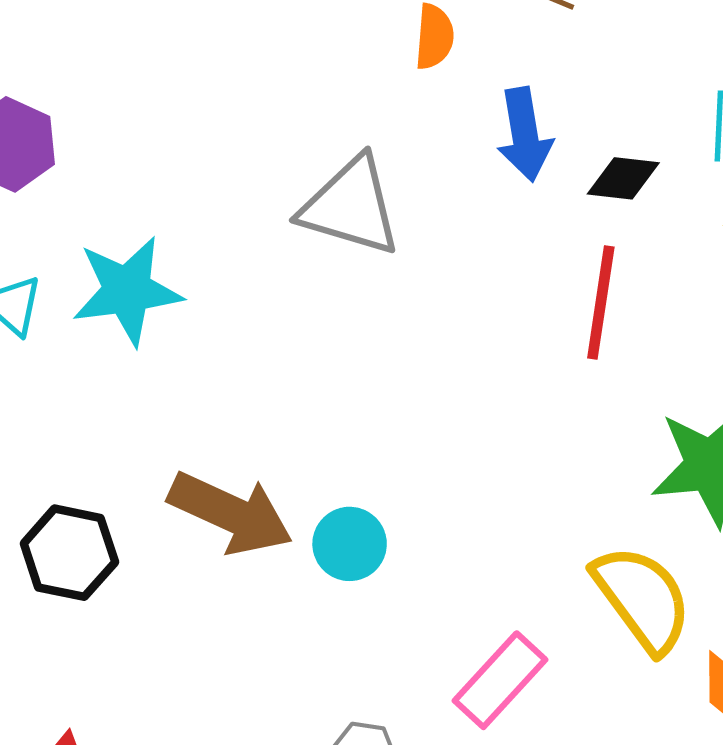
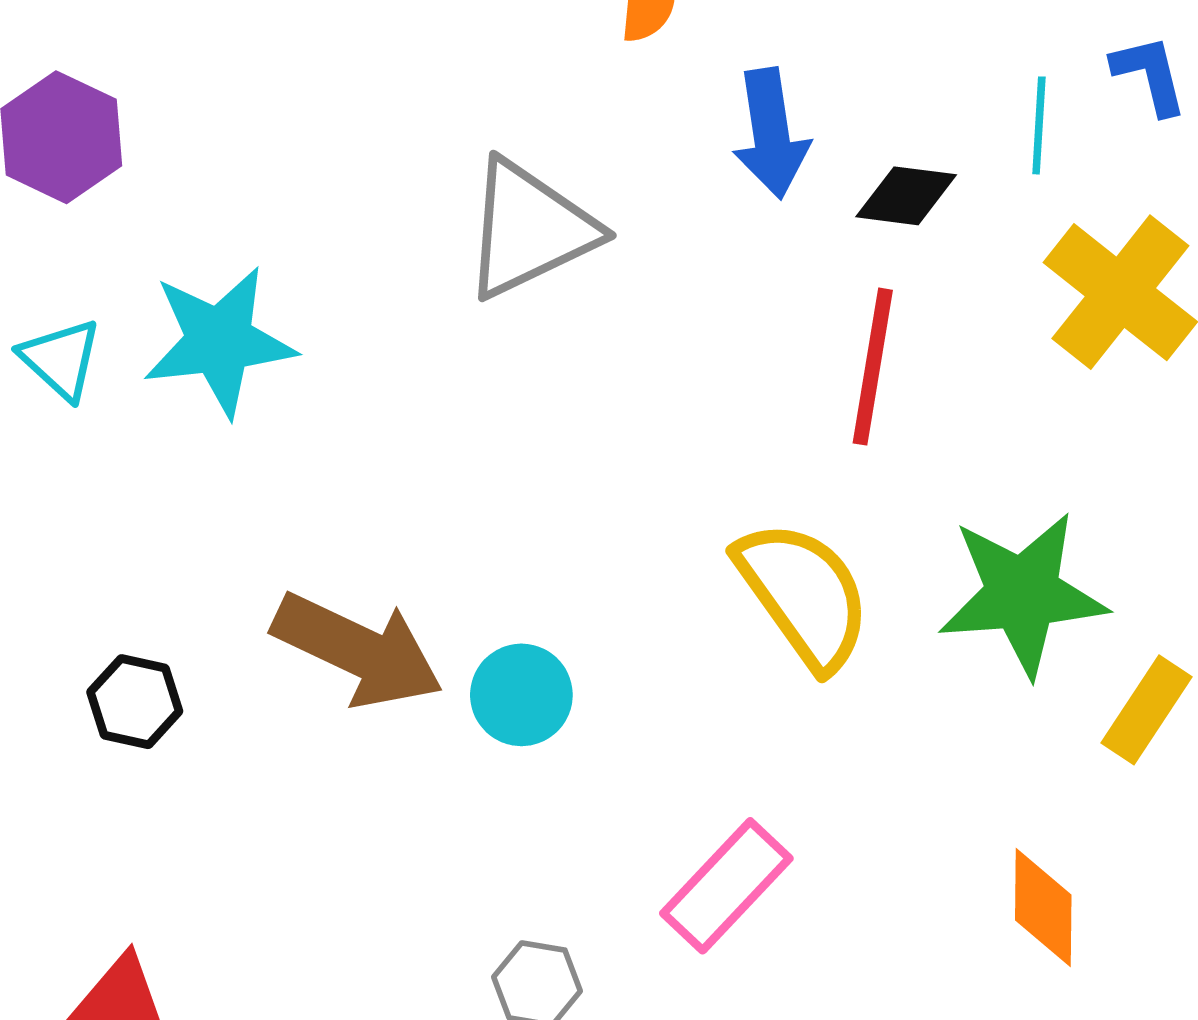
gray triangle: (351, 206) -> (529, 229), turned -43
black hexagon: (69, 553) -> (135, 702), size x0.7
yellow semicircle: (642, 599) -> (804, 595), moved

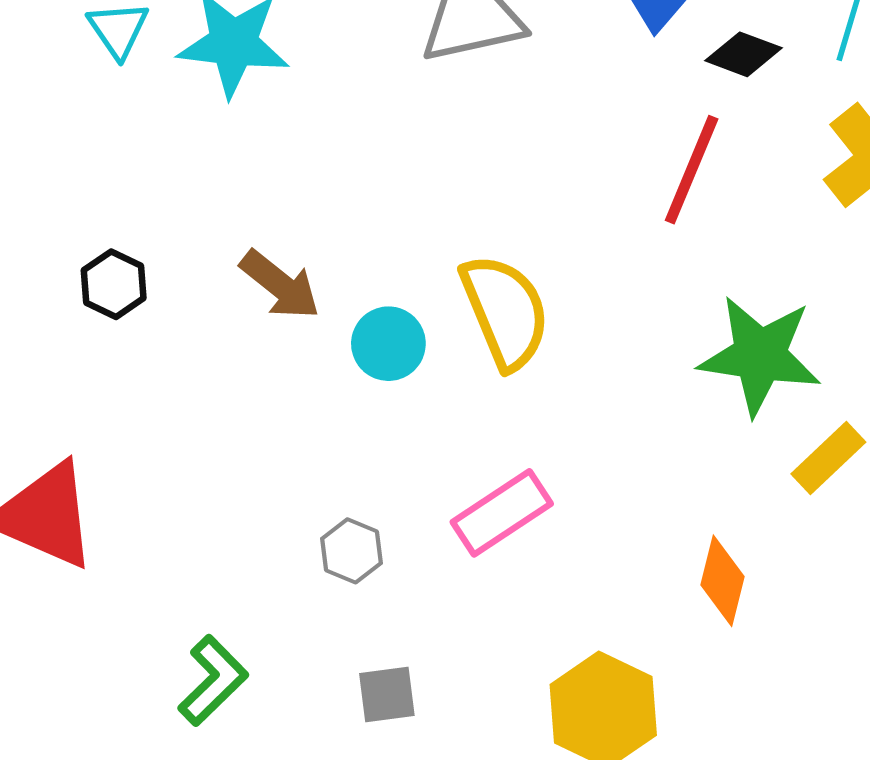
yellow semicircle: (804, 595) -> (505, 311), moved
brown arrow: (358, 650) -> (280, 285), size x0.7

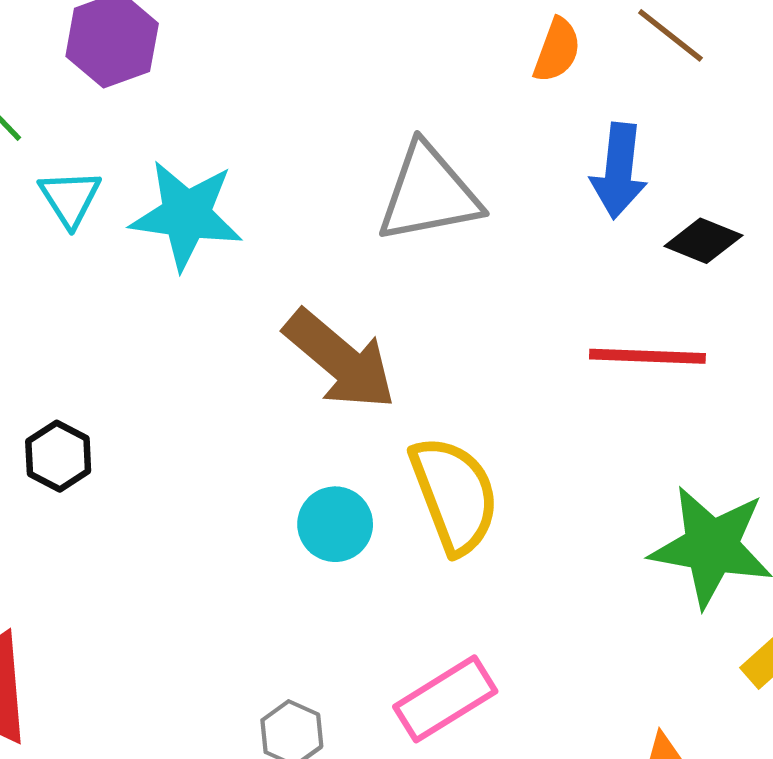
red line: (692, 170) -> (647, 356), turned 68
brown arrow: (280, 285) -> (340, 360), moved, size x1.4

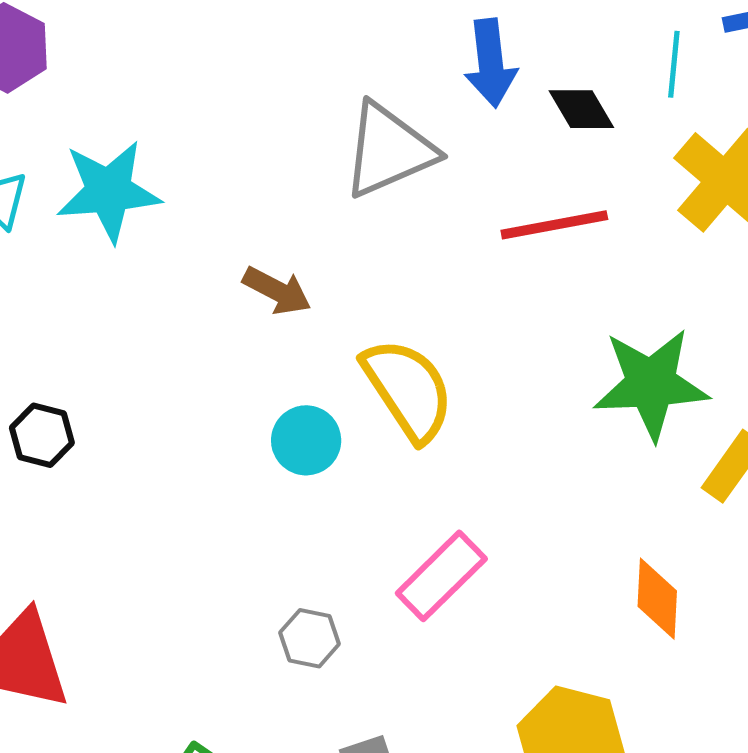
gray triangle: (429, 194) -> (389, 150), moved
black diamond: (703, 241) -> (581, 109), turned 50
brown arrow: (340, 360) -> (277, 291), size x0.6

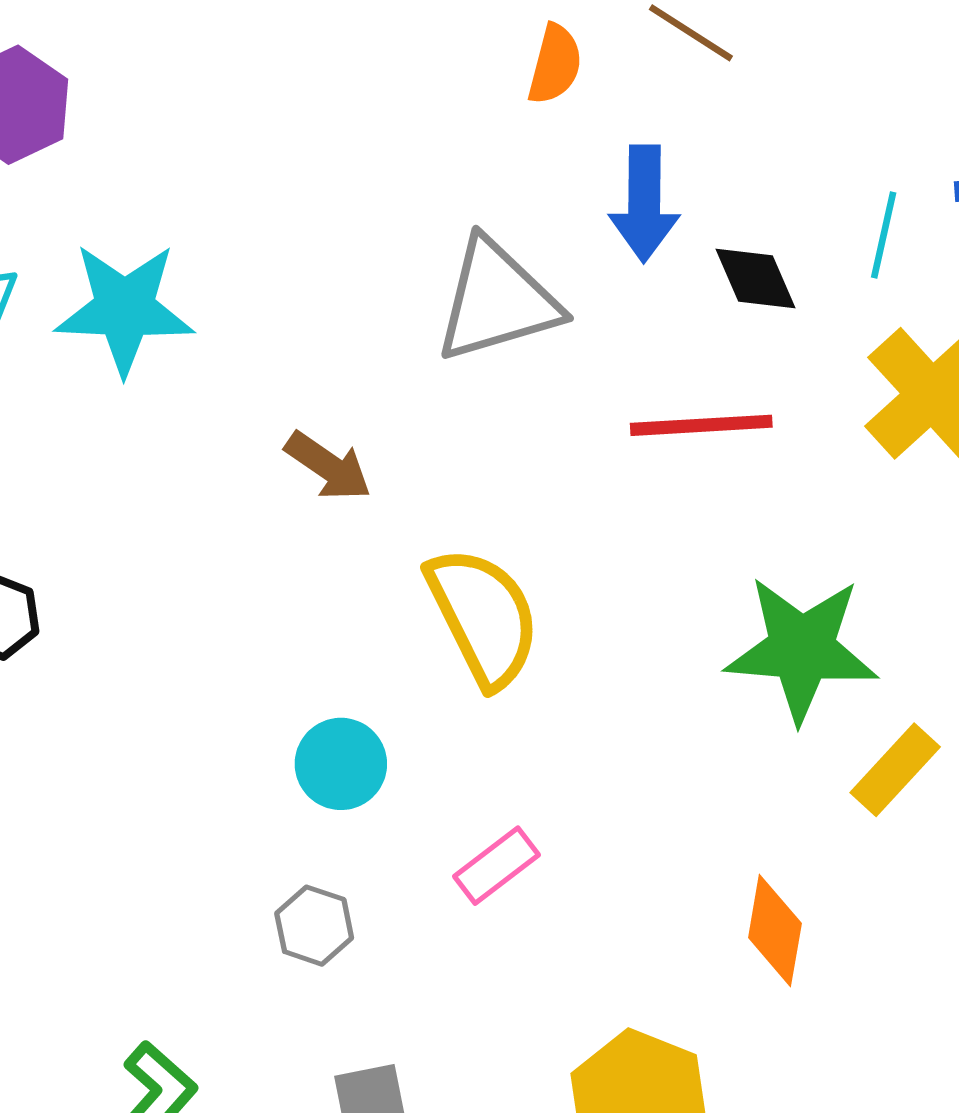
cyan circle: (306, 440) -> (341, 764), moved
pink rectangle: (441, 576) -> (497, 866), size x0.7

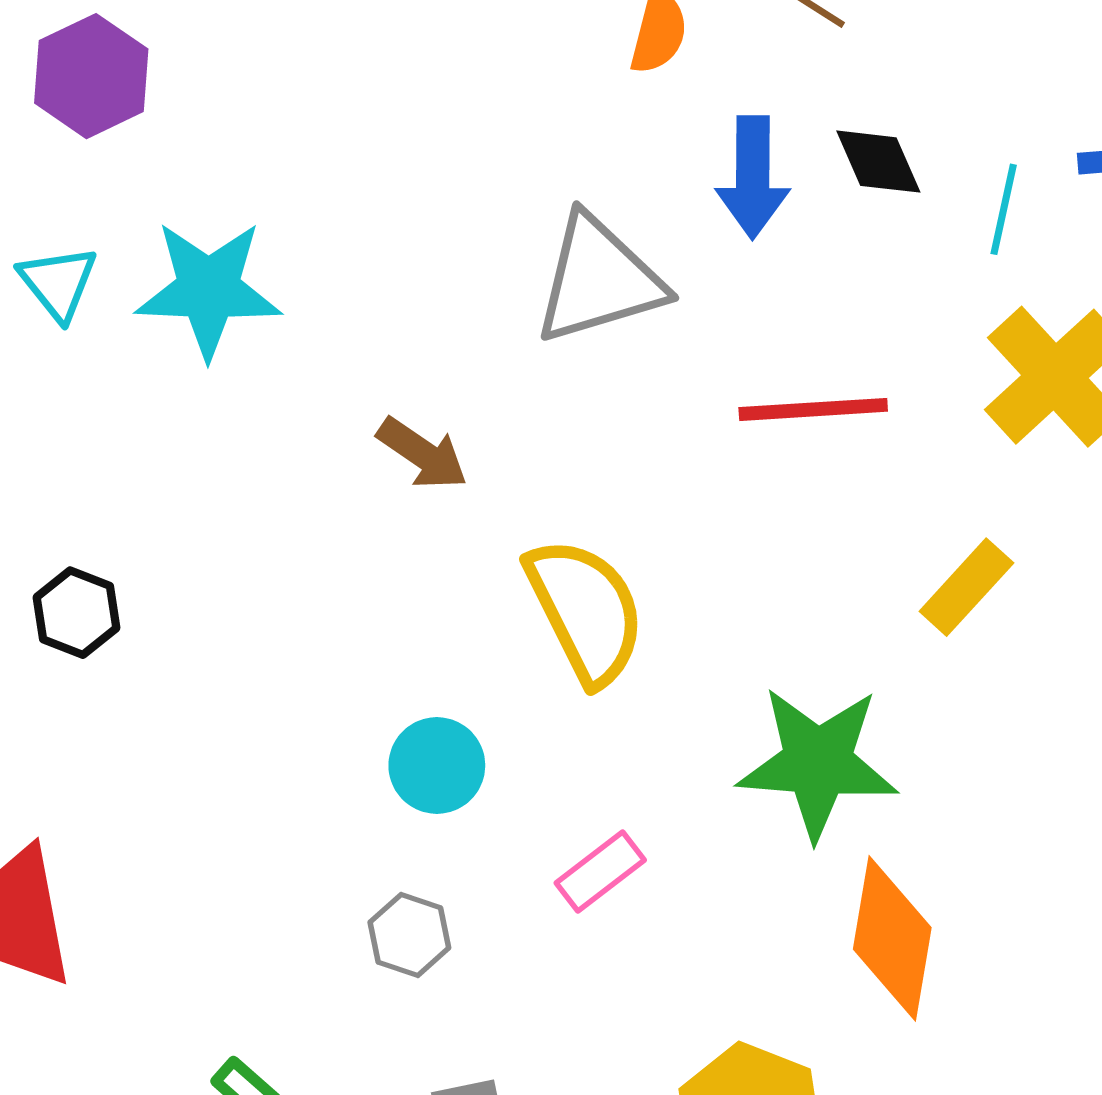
black diamond: (755, 278) -> (878, 162), moved
green star: (802, 649) -> (818, 763), moved
yellow rectangle: (895, 770) -> (966, 587), moved
orange diamond: (775, 930) -> (892, 938), size x1.4

